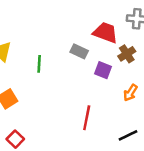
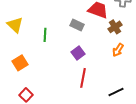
purple square: (103, 70) -> (78, 53), moved, turned 32
orange arrow: (130, 93) -> (118, 50), moved

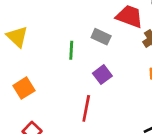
green line: (45, 35) -> (71, 50), moved
red line: (83, 78) -> (86, 108), moved

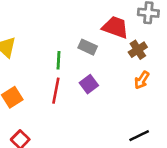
red line: (86, 108) -> (56, 91), moved

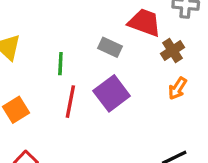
green line: (59, 60) -> (60, 64), moved
purple square: (89, 84) -> (112, 93), size x1.5

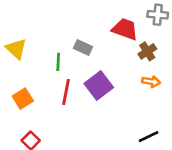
gray rectangle: (110, 47) -> (83, 47), moved
orange arrow: (177, 88) -> (151, 82), turned -114

